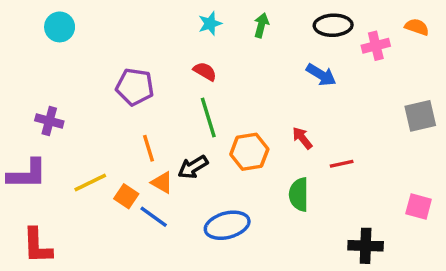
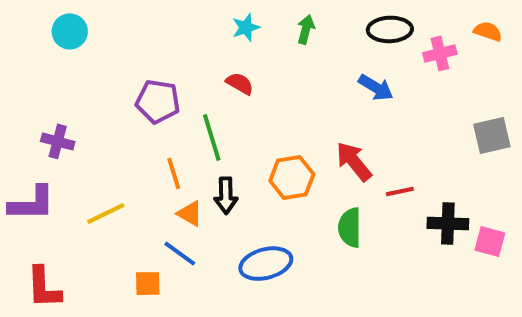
green line: (208, 118) -> (212, 137), moved
red arrow: (302, 138) -> (354, 162), size x1.5
black arrow: (193, 167) -> (226, 196), turned -60
orange square: (126, 196) -> (148, 284), moved, turned -35
black cross: (366, 246) -> (448, 224), moved

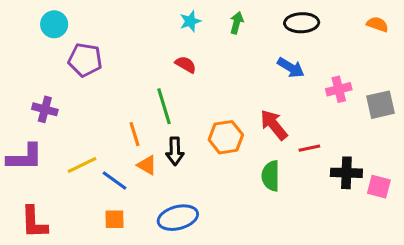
pink cross: (440, 53) -> (339, 89), moved
purple pentagon: (158, 101) -> (85, 60), moved
blue line: (180, 254) -> (114, 181), moved
blue ellipse: (266, 264) -> (178, 218), moved

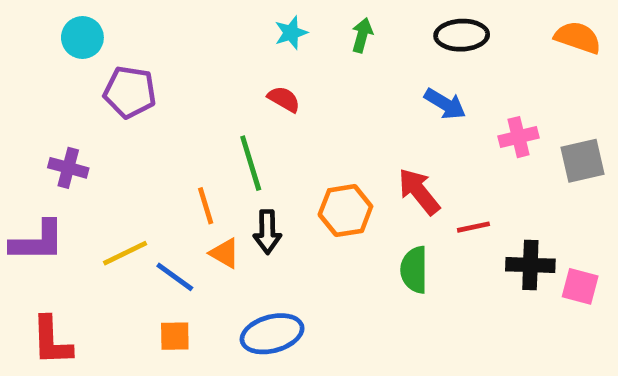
orange semicircle: (377, 24) -> (578, 38), size x1.4

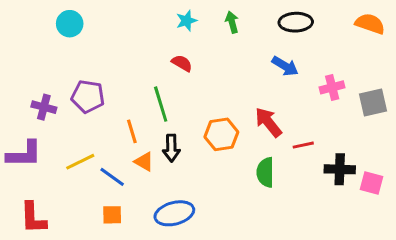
green arrow: (362, 35) -> (232, 22), turned -30
cyan circle: (82, 38) -> (70, 24), moved
purple pentagon: (130, 92) -> (88, 96), moved

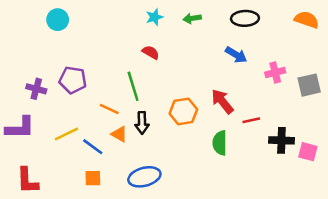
green arrow: (232, 22) -> (192, 18), turned -84
orange line: (132, 131) -> (109, 109), turned -48

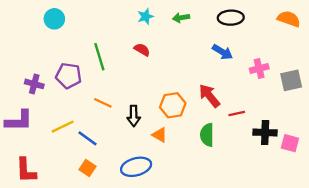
green line: (133, 86) -> (99, 57), moved
orange triangle: (119, 134) -> (160, 135), moved
orange square: (93, 178) -> (87, 168), turned 35

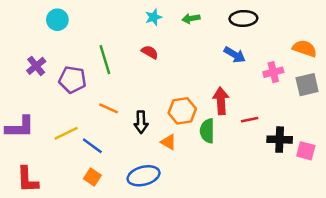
orange semicircle: (289, 19) -> (305, 48), moved
purple cross: (34, 84) -> (36, 66), moved, turned 36
red arrow: (209, 96) -> (221, 101), turned 35
green semicircle: (207, 135) -> (207, 131), moved

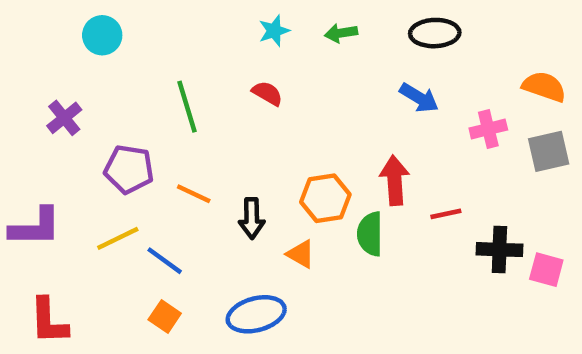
purple pentagon: (72, 80) -> (129, 169), moved

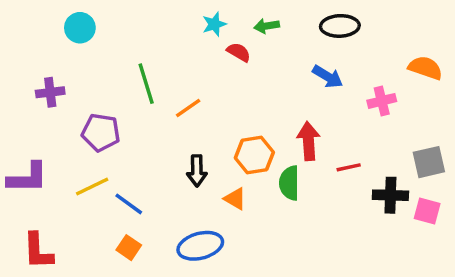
red semicircle: (267, 93) -> (239, 52), moved
purple cross: (64, 118) -> (50, 92), turned 32
gray square: (549, 151) -> (429, 162), moved
orange line: (194, 194) -> (188, 108), moved, turned -60

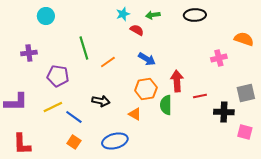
blue arrow: (328, 77) -> (147, 59), moved
black arrow: (197, 171) -> (101, 101), moved, turned -78
pink square: (427, 211) -> (245, 132), moved

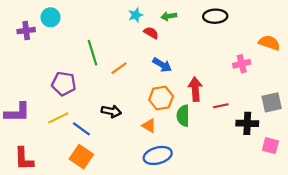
purple cross: (29, 53) -> (26, 31), moved
blue ellipse: (115, 141) -> (158, 155), moved
orange square: (74, 142) -> (81, 157), size x1.5

